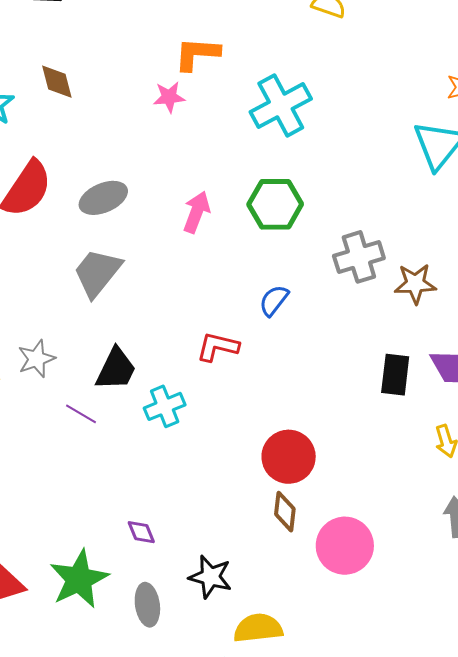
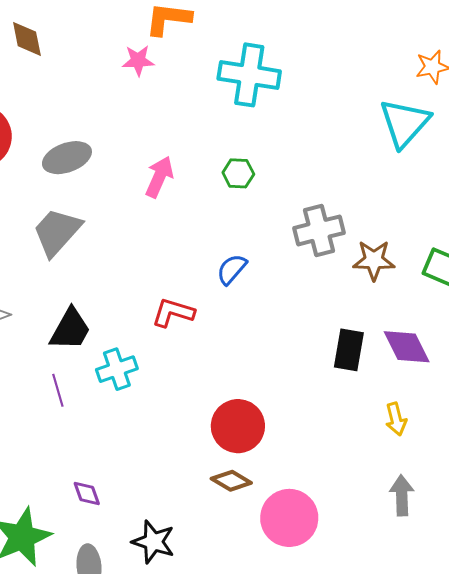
cyan cross: (281, 105) -> (249, 75), turned 34
green hexagon: (275, 204) -> (238, 173), size x0.6
purple line: (81, 414) -> (58, 390), moved, turned 40
brown diamond: (285, 512) -> (231, 481), turned -69

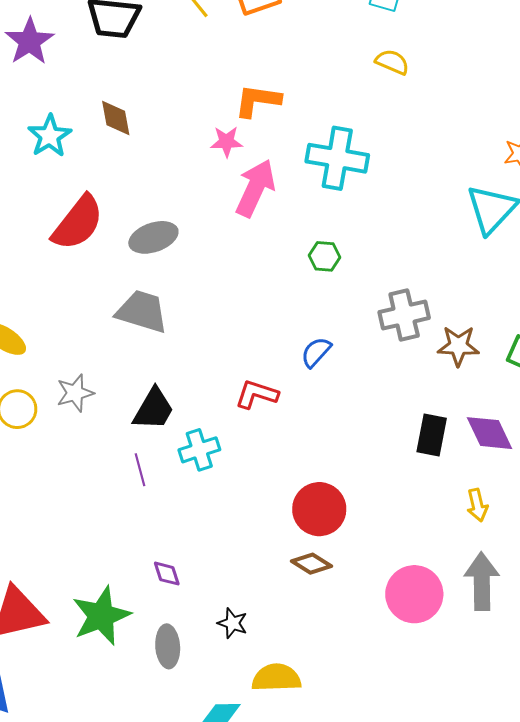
pink arrow: (159, 177) -> (255, 188), moved, size x1.4
gray trapezoid: (57, 232) -> (142, 312), turned 64
gray arrow: (402, 495) -> (482, 581), size x1.4
pink circle: (289, 518) -> (414, 594), moved
black star: (153, 542) -> (233, 623), size x0.7

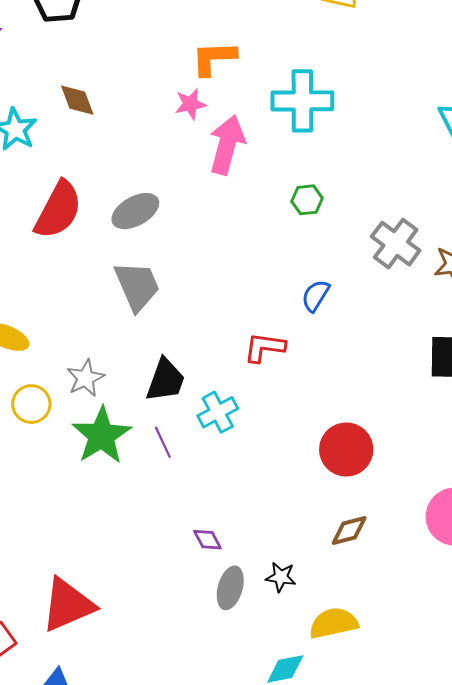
gray trapezoid: (142, 312) -> (137, 286), turned 60
gray cross: (404, 315) -> (396, 244), turned -30
brown diamond: (312, 564) -> (349, 530), moved, turned -36
green star: (101, 616) -> (102, 435), moved
gray ellipse: (168, 646) -> (230, 588), moved, turned 30

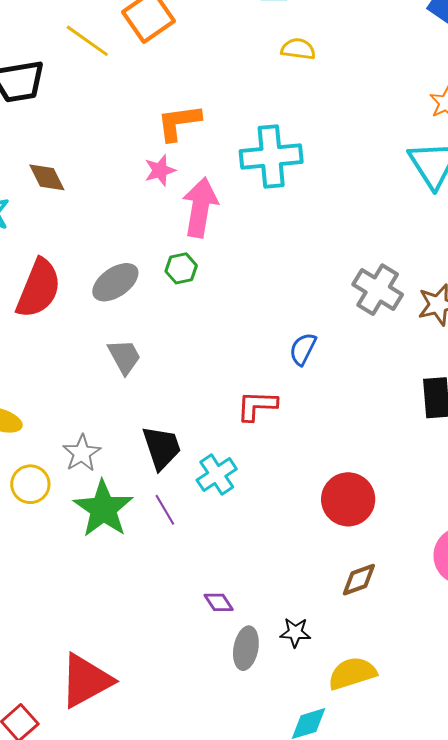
green hexagon: (307, 200) -> (181, 268), moved
gray trapezoid: (137, 286) -> (124, 357), size x0.7
black trapezoid: (166, 380) -> (162, 448), turned -33

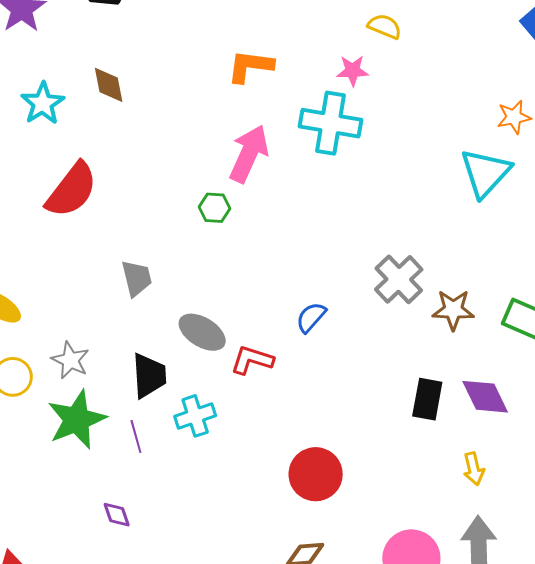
pink star: (160, 170) -> (353, 71), moved
gray ellipse: (115, 282) -> (202, 332), moved, turned 51
gray star: (82, 453) -> (70, 360), turned -30
purple diamond: (219, 602) -> (117, 515), moved

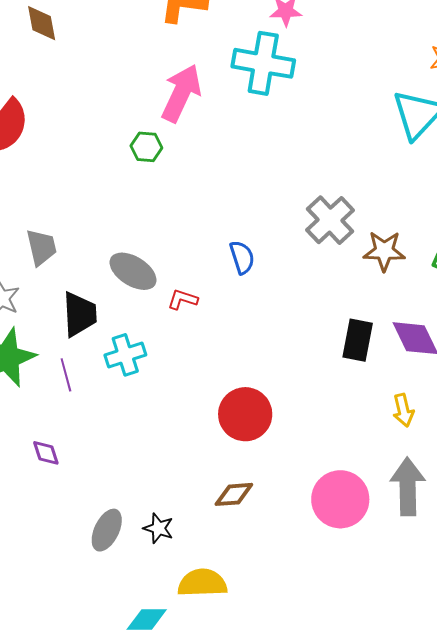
gray trapezoid: (137, 278) -> (41, 247), moved
blue semicircle: (311, 317) -> (242, 257), turned 120
red L-shape: (252, 360) -> (183, 299), size x0.7

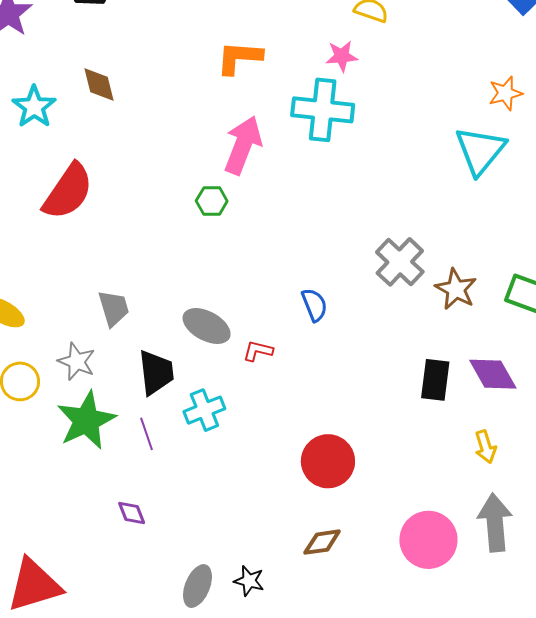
brown star: (384, 251) -> (456, 289), turned 30

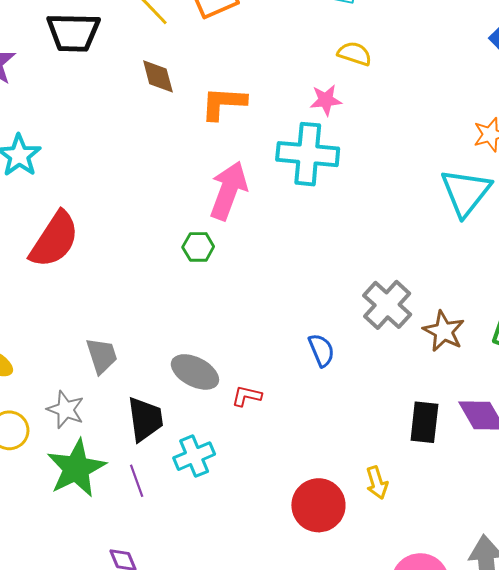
brown diamond: (99, 84) -> (158, 76), moved
blue semicircle: (314, 305) -> (321, 350), moved
yellow arrow: (485, 447) -> (377, 483), moved

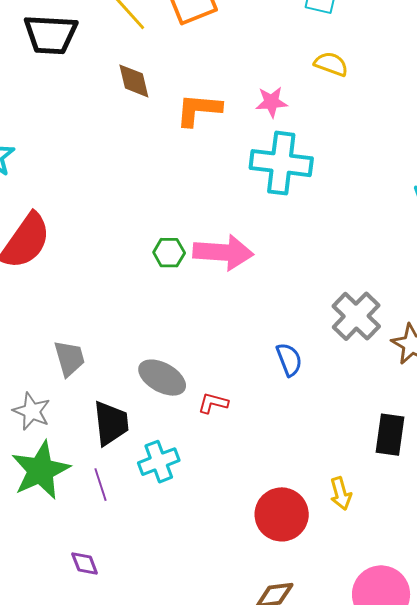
pink star: (326, 100) -> (272, 102), moved
pink arrow: (228, 191) -> (223, 252), moved, turned 72

